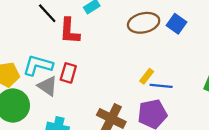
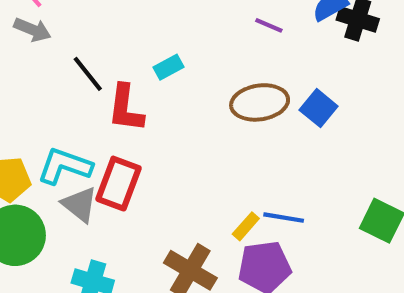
red rectangle: (68, 73) -> (119, 184), size x1.4
yellow rectangle: (147, 76) -> (246, 226), moved

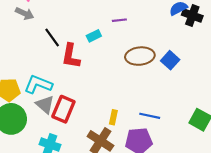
purple line: (269, 25) -> (119, 20), moved, turned -32
red rectangle: (119, 184) -> (63, 109), moved
yellow rectangle: (246, 226) -> (113, 117), moved, turned -32

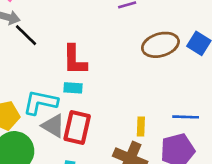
cyan rectangle: (94, 36) -> (73, 88), moved, turned 40
black line: (52, 37) -> (26, 35), moved

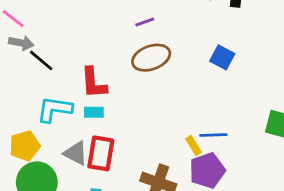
brown ellipse: (160, 45) -> (151, 58), moved
cyan L-shape: (40, 102) -> (54, 109), moved
yellow rectangle: (141, 127) -> (194, 145), moved, turned -30

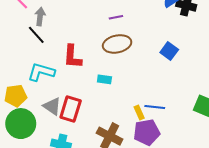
gray arrow: (21, 43) -> (40, 17), moved, turned -102
cyan rectangle: (94, 112) -> (104, 79), moved

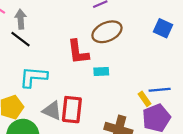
red L-shape: (72, 57) -> (78, 52), moved

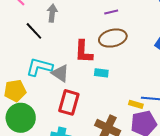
gray arrow: (21, 19) -> (52, 13), moved
yellow rectangle: (144, 99) -> (136, 104), turned -48
gray triangle: (52, 111) -> (60, 73), moved

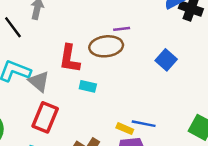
purple line: (111, 12) -> (122, 29), moved

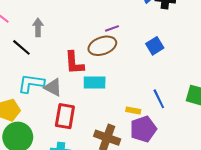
blue square: (166, 60) -> (155, 46), turned 30
cyan rectangle: (88, 86) -> (95, 82), size x1.5
blue line: (144, 124) -> (159, 99), moved, turned 66

